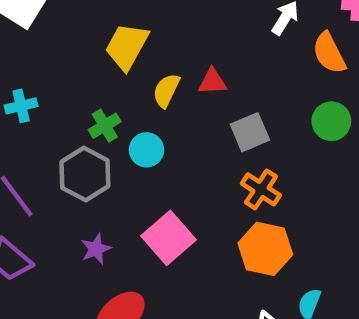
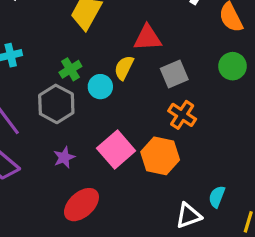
red triangle: (213, 82) -> (148, 38), size x1.4
yellow semicircle: (166, 90) -> (124, 68), moved
orange hexagon: (265, 249) -> (160, 156), moved

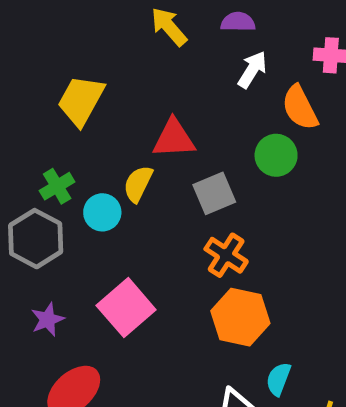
green circle: (232, 66) -> (276, 155), moved
orange hexagon: (160, 156) -> (240, 317), moved

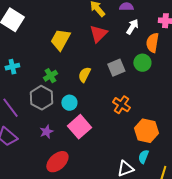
orange semicircle: (300, 108) -> (152, 43), turned 36
red triangle: (174, 139) -> (98, 34), moved, turned -42
gray square: (214, 193) -> (116, 68), moved
cyan circle: (102, 212) -> (69, 103), moved
orange hexagon: (240, 317) -> (146, 131), moved

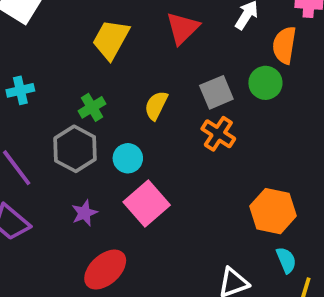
orange cross: (121, 105) -> (218, 134), moved
cyan semicircle: (143, 157) -> (286, 260), moved, turned 136

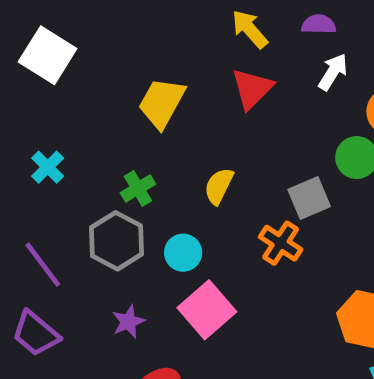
cyan cross: (20, 90) -> (48, 167), turned -32
gray square: (216, 92) -> (309, 198), moved
orange cross: (218, 134) -> (281, 243), moved

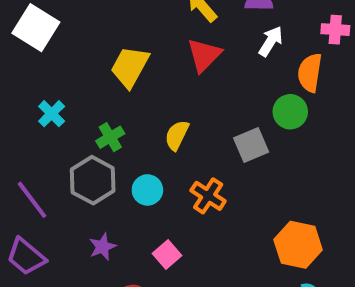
cyan cross: (48, 167) -> (52, 114), moved
orange cross: (281, 243) -> (208, 196), moved
pink square: (207, 310) -> (167, 255), moved, size x0.6

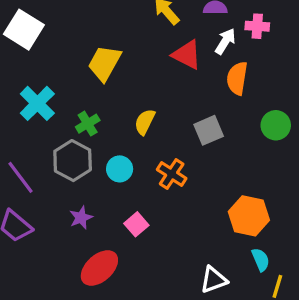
pink cross: (335, 30) -> (257, 26), moved
red triangle: (204, 55) -> (187, 55), moved, turned -48
orange semicircle: (310, 73) -> (237, 78), moved
green circle: (290, 112) -> (276, 125), moved
cyan cross: (52, 114) -> (37, 103), size x1.5

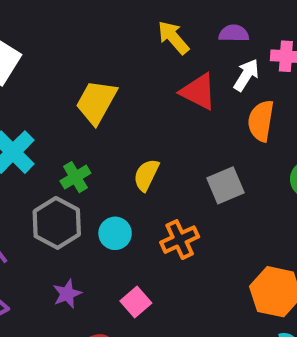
orange cross: (172, 174) -> (180, 240), turned 32

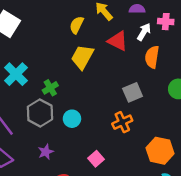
yellow trapezoid: (96, 102) -> (82, 57), moved
yellow semicircle: (146, 175) -> (77, 25), moved
orange cross: (180, 240) -> (122, 122), moved
pink square: (136, 302) -> (96, 159), moved

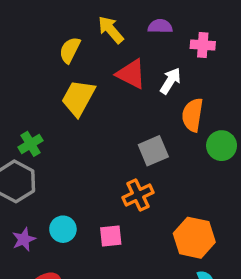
white arrow: (144, 32) -> (170, 81), moved
orange semicircle: (152, 57) -> (193, 115), moved
cyan circle: (72, 119) -> (63, 229), moved
pink square: (96, 159) -> (111, 236), moved, turned 35

